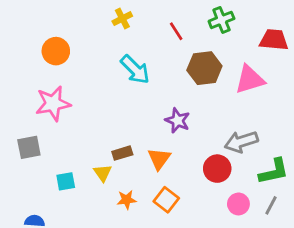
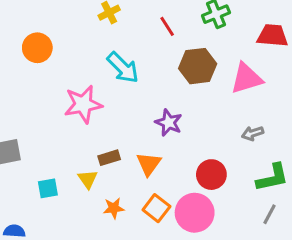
pink star: (53, 103) -> (83, 104), moved
gray arrow: (241, 142) -> (253, 133), moved, size x0.6
pink circle: (238, 204) -> (195, 213), moved, size x1.6

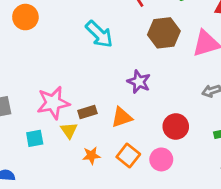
pink star: (83, 104) -> (53, 103), moved
orange triangle: (149, 164) -> (122, 117), turned 35
pink circle: (195, 213) -> (161, 159), size x0.7

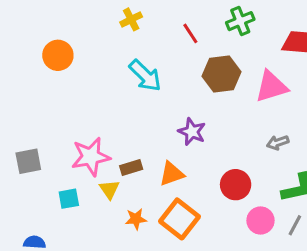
orange square: (128, 156) -> (179, 219), size x1.4
pink circle: (161, 159) -> (260, 221), moved

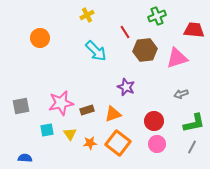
red line: (190, 33) -> (125, 32), moved
yellow triangle: (109, 189) -> (70, 134), moved
pink circle: (260, 221) -> (157, 144), moved

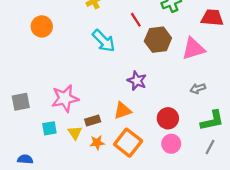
brown rectangle: (87, 110) -> (93, 121), moved

